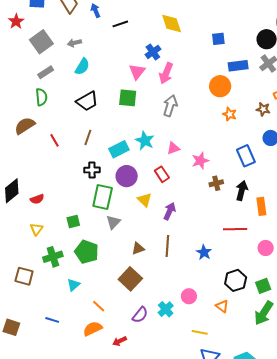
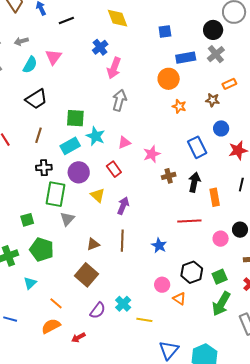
pink triangle: (137, 72) -> (54, 57), moved
green square: (128, 98) -> (75, 118), moved
pink circle: (189, 296) -> (162, 285), moved
yellow line: (200, 332) -> (144, 320), moved

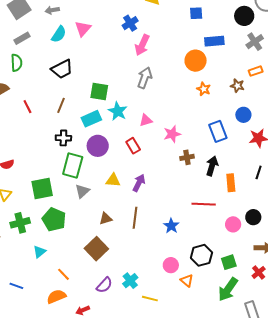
gray cross: (216, 54) -> (255, 42), moved
yellow triangle: (98, 195) -> (113, 180), moved, turned -42
green square: (27, 220) -> (42, 189), size x1.6

